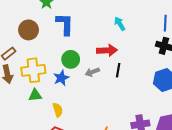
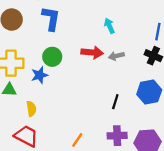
black line: (118, 70) -> (115, 102), moved
gray arrow: (92, 72) -> (116, 56), moved

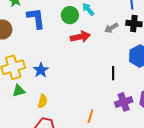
gray arrow: (116, 56) -> (111, 28), moved
green circle: (52, 57) -> (70, 15), moved
yellow semicircle: (31, 109) -> (43, 101), turned 40

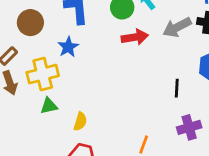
gray arrow: (111, 28) -> (177, 27), size x1.5
blue star: (41, 70) -> (68, 47), moved

